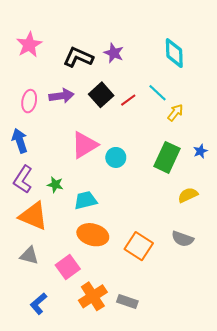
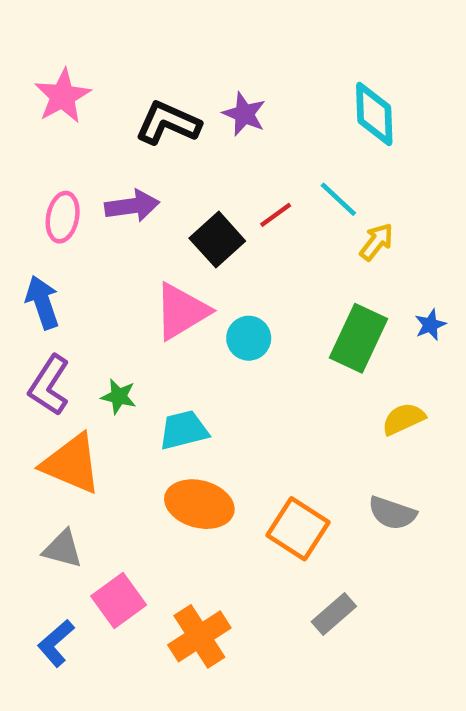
black square: (101, 95) -> (217, 240), moved
pink square: (68, 267) -> (119, 601), moved
gray rectangle: (127, 302) -> (334, 614), moved, turned -60
blue L-shape: (39, 304) -> (56, 643), moved

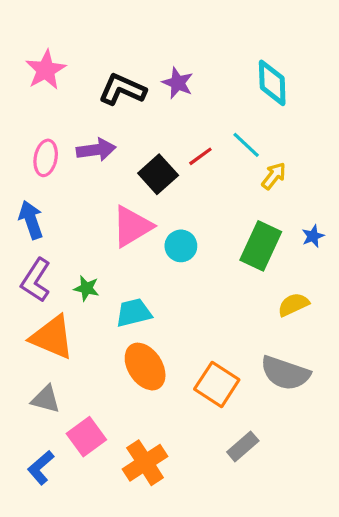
orange ellipse: (199, 504) -> (145, 367), turned 42
gray semicircle: (392, 513) -> (285, 373), size x1.4

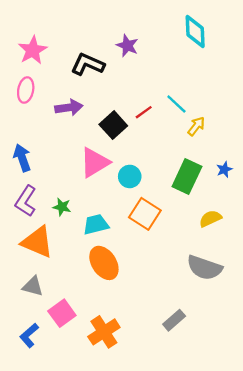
purple star: (178, 83) -> (127, 46), moved
cyan diamond: (272, 83) -> (195, 32), moved
pink ellipse: (46, 158) -> (26, 90), moved
orange square: (217, 384) -> (145, 214), moved

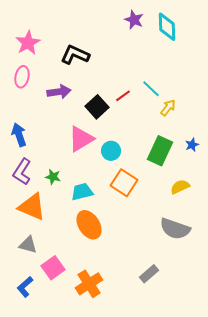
purple star: (127, 46) -> (134, 20), moved

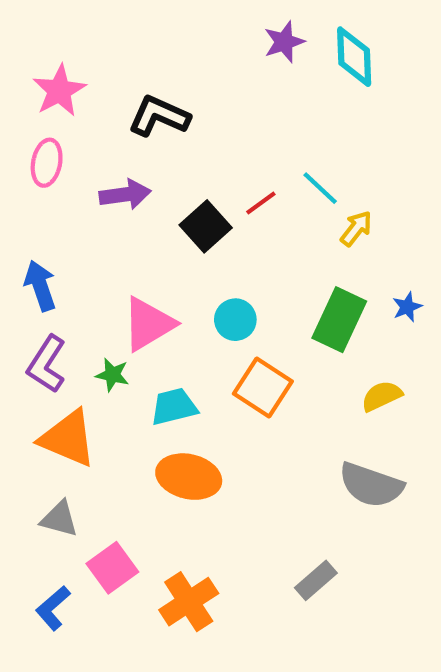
purple star: (134, 20) -> (284, 42), turned 30
pink triangle: (81, 139) -> (148, 324), moved
orange ellipse: (89, 225) -> (189, 477), turned -44

